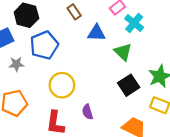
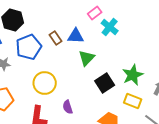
brown rectangle: (74, 12) -> (56, 38), moved
green triangle: (123, 52) -> (87, 58), moved, turned 30

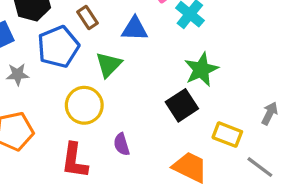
brown rectangle: (56, 38) -> (87, 17), moved
green triangle: (87, 58) -> (109, 65), moved
green star: (133, 75) -> (201, 69), moved

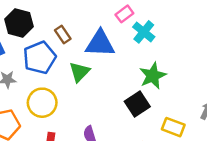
blue triangle: (135, 29) -> (100, 44), size x1.4
yellow circle: (84, 105) -> (42, 103), moved

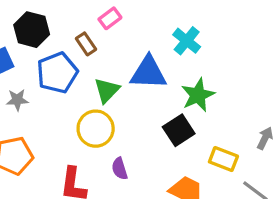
pink rectangle: (124, 14) -> (110, 18), moved
blue triangle: (100, 44) -> (148, 73), moved
yellow circle: (42, 103) -> (96, 129), moved

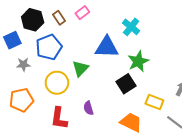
brown rectangle: (86, 44) -> (59, 18), moved
green triangle: (107, 90) -> (80, 68), moved
yellow circle: (96, 129) -> (57, 83), moved

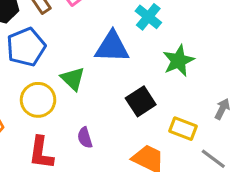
green star: (138, 61) -> (178, 61), moved
green triangle: (80, 68) -> (73, 79), turned -30

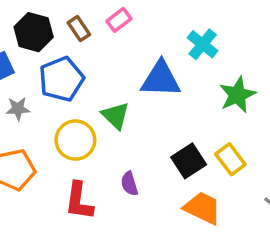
black square: (141, 101) -> (189, 161), moved
yellow rectangle: (183, 129) -> (230, 159), moved, turned 32

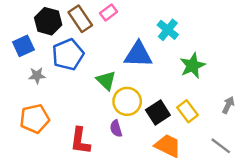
brown rectangle: (79, 29) -> (80, 19), size x1.5
yellow circle: (75, 140) -> (127, 101), moved

